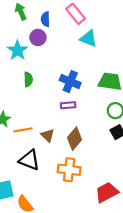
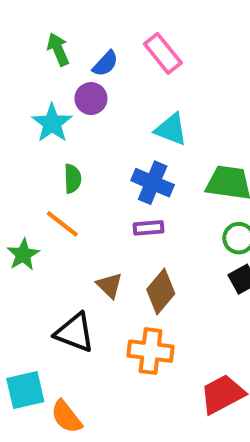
blue semicircle: (45, 19) -> (105, 64), turned -136
cyan triangle: (88, 39) -> (171, 129), moved
orange line: (23, 130) -> (62, 224), moved, turned 48

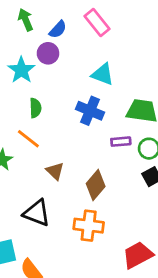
purple rectangle: (148, 228) -> (121, 142), moved
brown triangle: (109, 285) -> (55, 171), moved

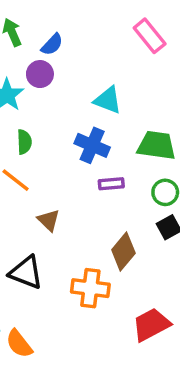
pink rectangle: (97, 22) -> (150, 36), moved
purple rectangle: (121, 142) -> (111, 184), moved
brown diamond: (96, 185) -> (123, 252), moved

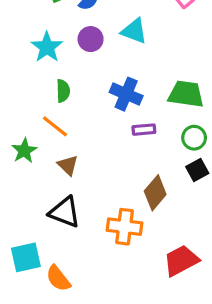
purple circle: (40, 74) -> (91, 39), moved
cyan triangle: (108, 100) -> (134, 31), moved
brown triangle: (49, 220) -> (68, 165), moved

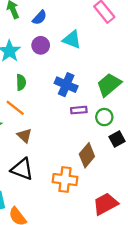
green trapezoid: (186, 94) -> (109, 85), turned -48
green circle: (194, 138) -> (104, 117), moved

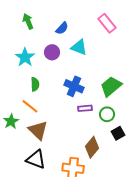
blue semicircle: (40, 18) -> (62, 28), moved
brown triangle: (24, 136) -> (38, 130), size x1.5

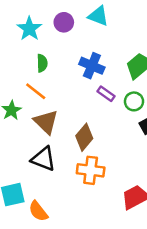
purple rectangle: (85, 108) -> (106, 94), turned 40
brown diamond: (92, 147) -> (84, 137), moved

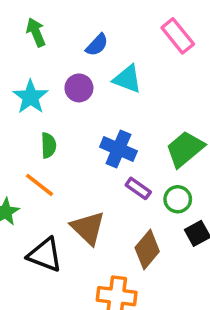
brown triangle: (46, 122) -> (88, 228), moved
brown diamond: (84, 137) -> (147, 250), moved
black triangle: (43, 159) -> (45, 255), moved

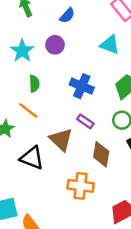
cyan triangle: (127, 79) -> (110, 45), moved
purple rectangle: (138, 188) -> (85, 121), moved
brown diamond: (147, 250) -> (101, 154), turned -30

